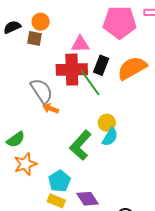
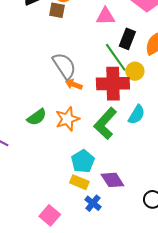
red cross: (72, 70) -> (113, 84), moved
yellow circle: (107, 123) -> (135, 71), moved
orange star: (25, 164) -> (67, 119), moved

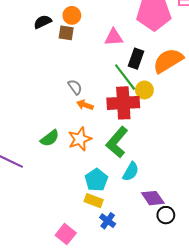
gray semicircle: (64, 66) -> (75, 87), size x0.6
cyan semicircle: (137, 115) -> (131, 172), moved
purple diamond: (112, 180) -> (153, 198), moved

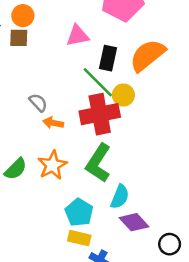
purple diamond: (153, 198) -> (134, 222), moved

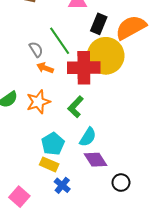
green line: (98, 82) -> (60, 41), moved
yellow circle: (123, 95) -> (106, 56), size x2.0
green L-shape: (98, 163) -> (76, 107), size x0.7

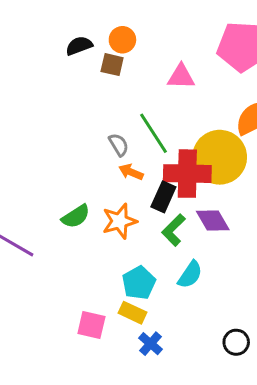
black rectangle: (99, 24) -> (163, 197), moved
purple diamond: (96, 160) -> (213, 221), moved
pink square: (19, 197) -> (91, 325), moved, turned -30

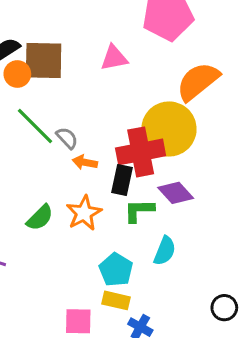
orange circle: (122, 40) -> (17, 74), moved
brown square: (112, 65) -> (44, 61), size x1.8
green line: (154, 133) -> (35, 126), moved
green L-shape: (174, 230) -> (139, 210), turned 56

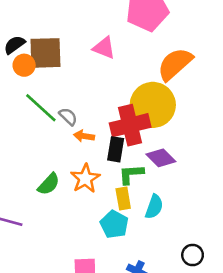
pink triangle: (114, 58) -> (104, 48), turned 35
yellow rectangle: (116, 300) -> (123, 198), moved, turned 70
black circle: (224, 308) -> (193, 255), moved

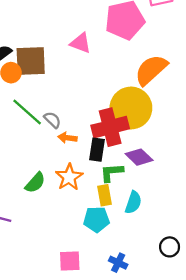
pink triangle: (104, 48) -> (81, 43), moved
cyan pentagon: (114, 224) -> (97, 219), turned -30

